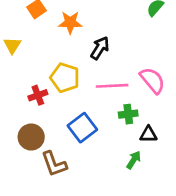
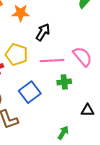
black triangle: (148, 134) -> (88, 110), moved
green arrow: (134, 160) -> (63, 133), moved

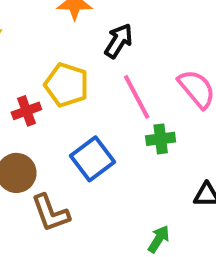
pink line: (52, 61) -> (137, 97), turned 65

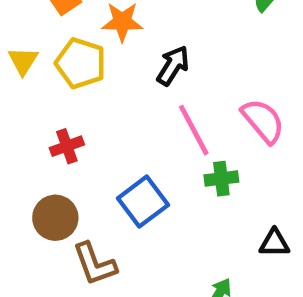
yellow pentagon: (67, 85) -> (81, 63), moved

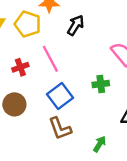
pink line: (194, 130) -> (50, 59), moved
brown L-shape: (95, 264) -> (60, 128), moved

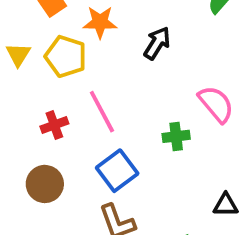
black arrow: (76, 25) -> (157, 43), moved
green cross: (101, 84) -> (176, 136), moved

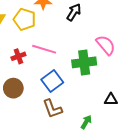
pink line: (102, 112) -> (44, 49), turned -45
green cross: (176, 136) -> (84, 62), size x1.6

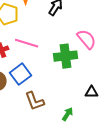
blue square: (52, 81) -> (21, 74), moved

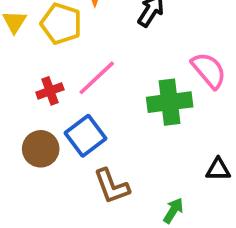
pink line: (27, 43) -> (97, 78), turned -60

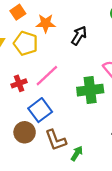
brown circle: (41, 149) -> (25, 132), moved
green arrow: (173, 210) -> (77, 153), moved

